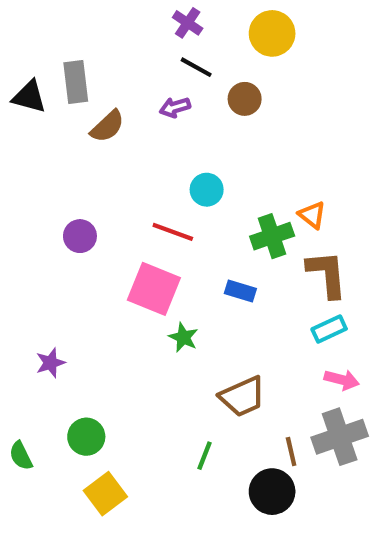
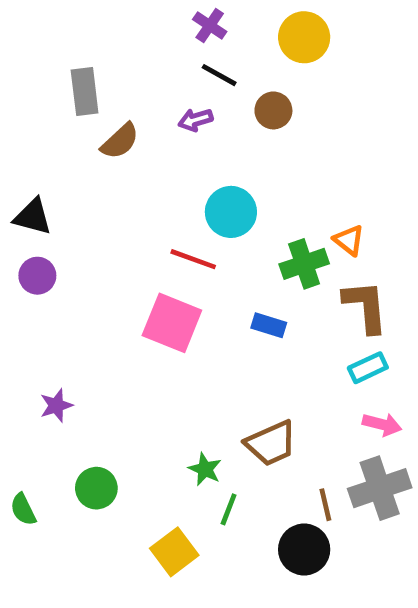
black triangle: (29, 97) -> (33, 217), moved
cyan circle: (207, 190) -> (231, 212), size x1.4
purple circle: (80, 236) -> (37, 276), moved
green star: (183, 337) -> (205, 469), moved
yellow square: (105, 494) -> (174, 552), moved

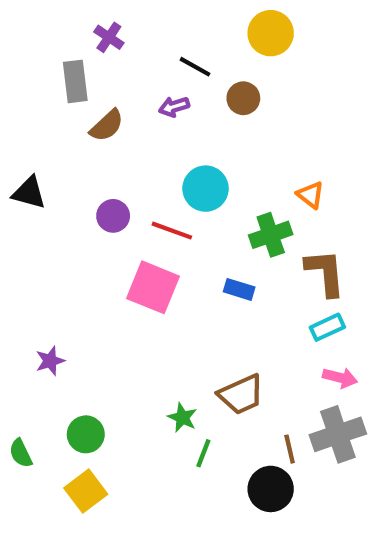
purple cross: (210, 25) -> (109, 37), moved
orange triangle: (349, 240) -> (311, 195), moved
purple circle: (37, 276) -> (113, 216), moved
yellow square: (174, 552) -> (86, 491), moved

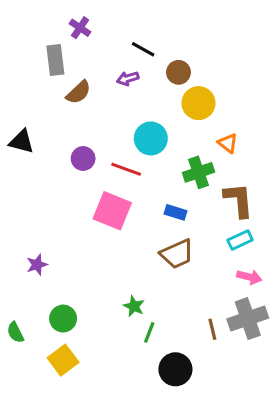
yellow circle: (271, 33) -> (198, 103), moved
brown trapezoid: (241, 394) -> (177, 254), moved
black circle: (271, 489) -> (175, 369), moved

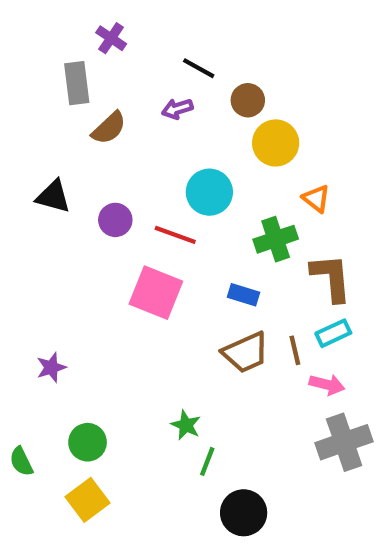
black triangle: (22, 142) -> (53, 196), moved
pink arrow: (249, 277) -> (327, 385), moved
brown line: (212, 329) -> (295, 350), moved

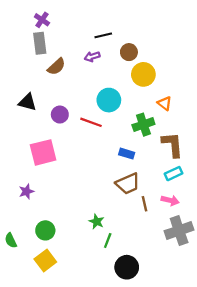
purple cross: (111, 38) -> (42, 20), moved
black line: (199, 68) -> (103, 35), turned -42
pink square: (156, 293) -> (43, 152), moved, turned -36
brown line: (295, 350) -> (145, 204), moved

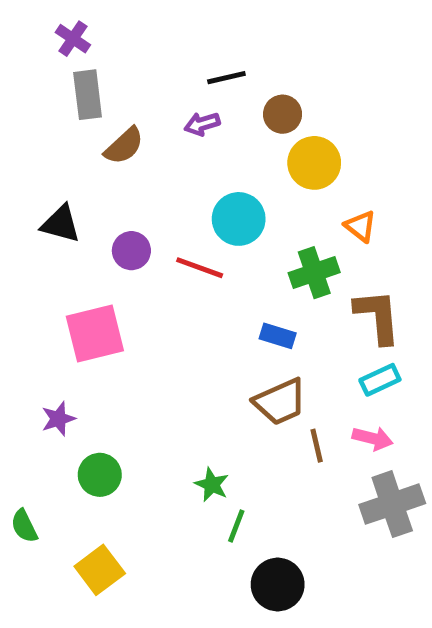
purple cross: (42, 20) -> (73, 39), moved
green circle: (45, 230) -> (100, 475), moved

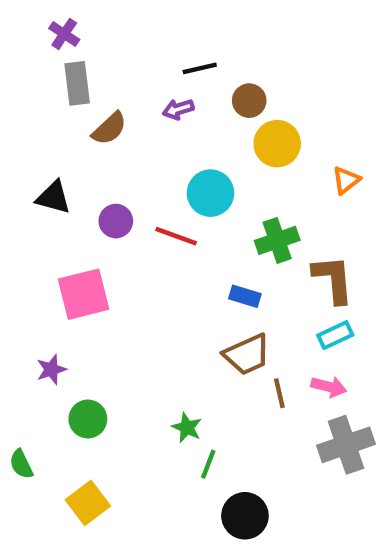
orange triangle: (360, 226) -> (346, 180), moved, turned 44

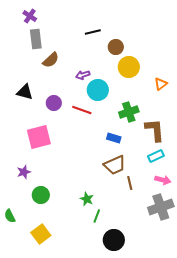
purple arrow: (178, 109) -> (83, 75), moved
pink arrow: (329, 387) -> (163, 180), moved

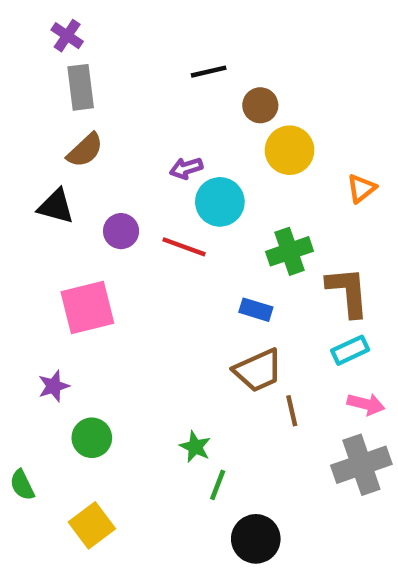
brown semicircle: (51, 60) -> (85, 150), moved

